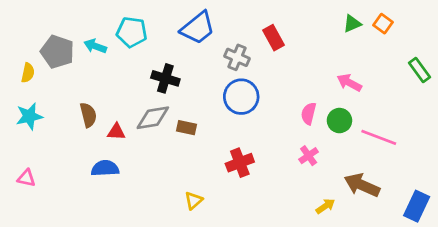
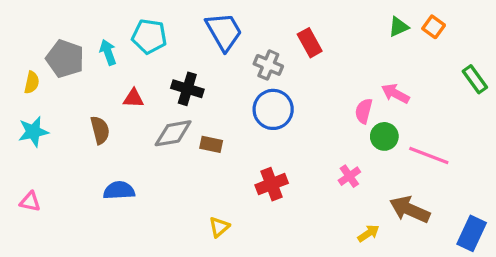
blue trapezoid: (198, 28) -> (224, 32), turned -81
cyan arrow: (95, 46) -> (108, 52), turned 50
pink semicircle: (309, 114) -> (364, 111), moved
red triangle: (116, 132) -> (133, 98), moved

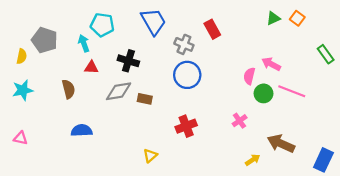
cyan arrow: (108, 52) -> (84, 43), moved
pink line: (429, 156) -> (292, 91), moved

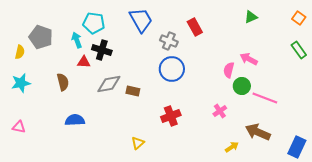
orange square: (297, 18) -> (299, 18), moved
black cross: (128, 61) -> (102, 50), moved
pink line: (292, 91) -> (265, 98), moved

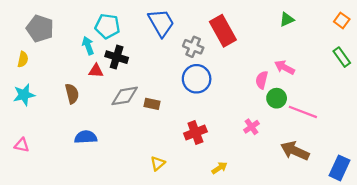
red rectangle: (195, 27) -> (223, 31), size x1.5
gray pentagon: (41, 37) -> (40, 28), moved
yellow arrow: (232, 147) -> (219, 168), moved

